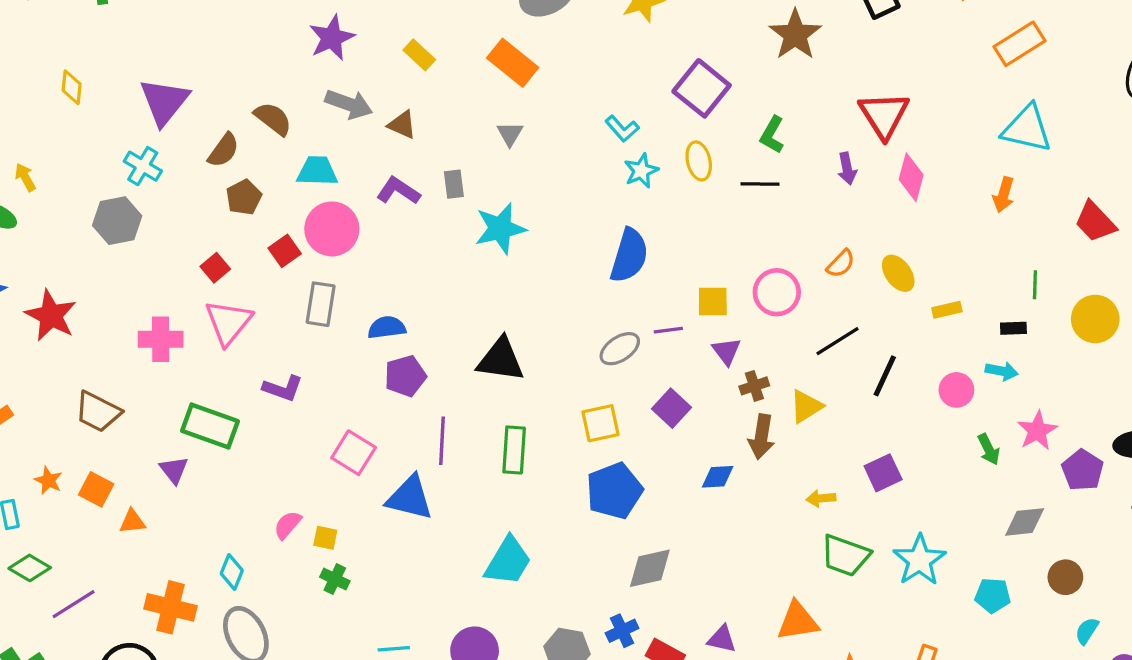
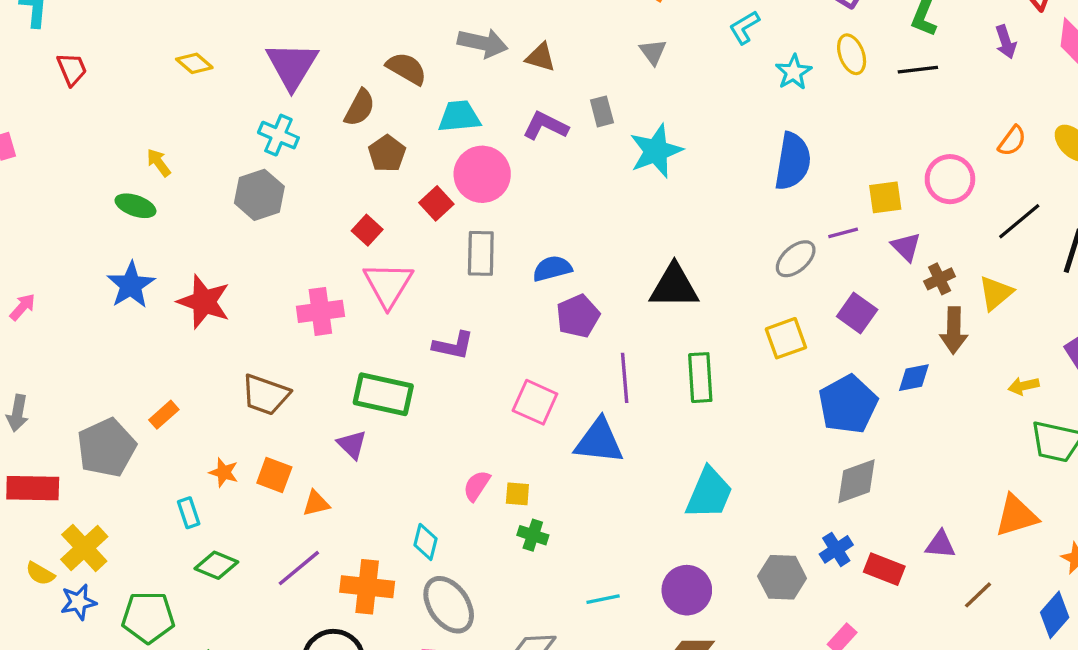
yellow diamond: (72, 87) -> (194, 63), turned -48
cyan L-shape: (622, 129) -> (744, 27), moved, turned 108
blue pentagon: (614, 491) -> (848, 404), moved
purple line: (74, 604) -> (299, 568), moved

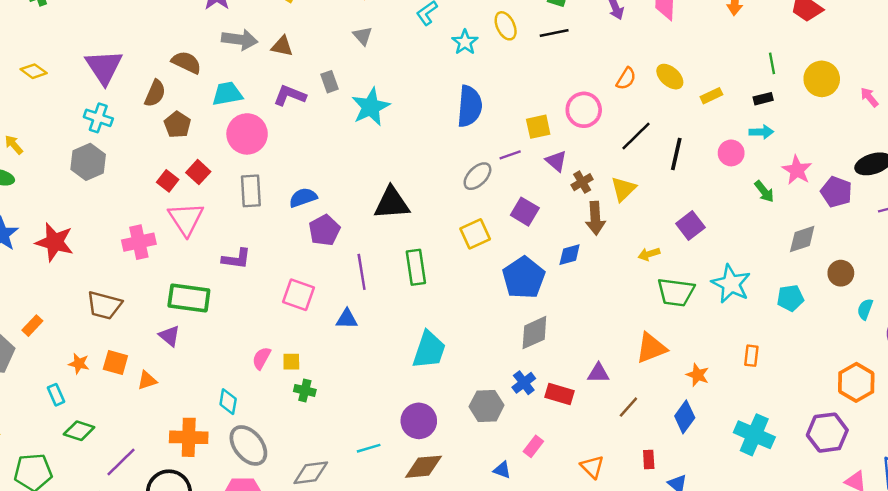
red square: (436, 203) -> (198, 172), moved
blue triangle: (599, 441) -> (347, 319), size x0.6
purple line: (299, 568) -> (121, 462), moved
cyan line: (603, 599) -> (369, 448), moved

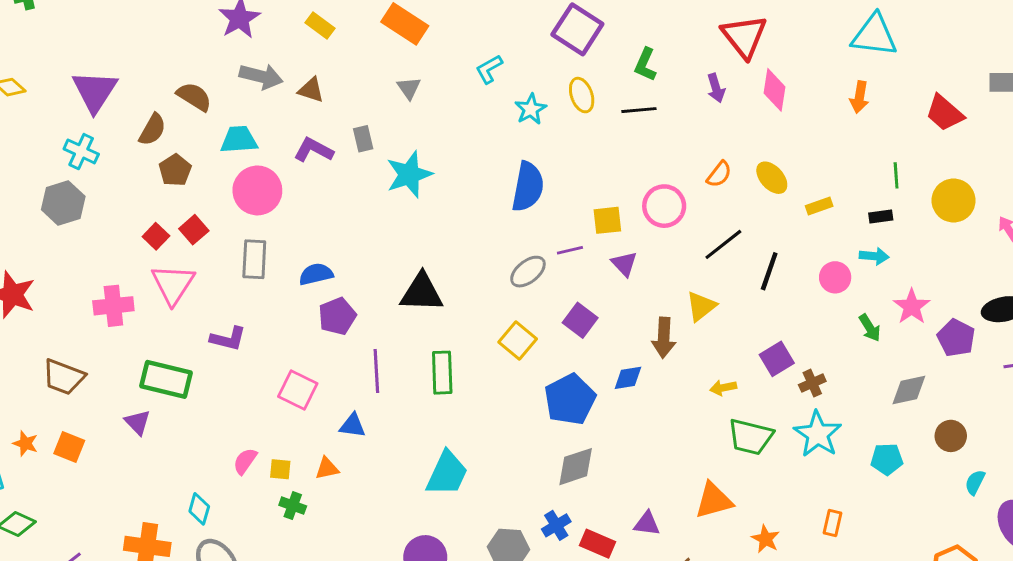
brown cross: (582, 182) -> (812, 383), moved
yellow square: (475, 234) -> (518, 340), turned -32
orange triangle: (147, 380) -> (327, 468), moved

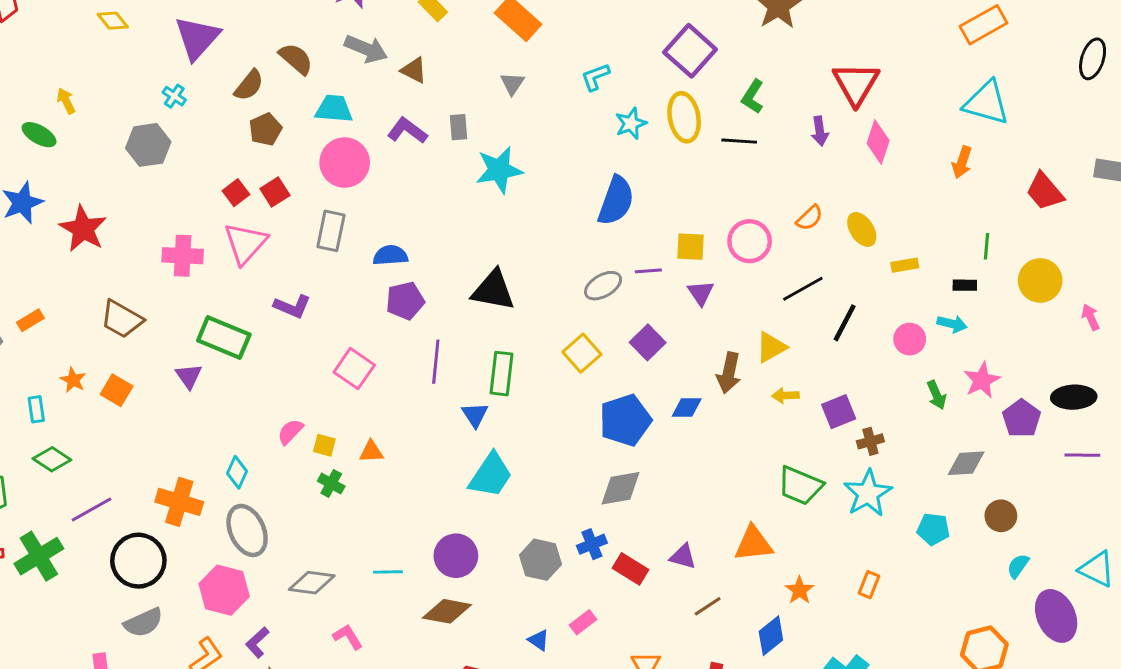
yellow ellipse: (582, 95) -> (684, 117), size x1.4
cyan cross: (81, 151) -> (174, 96), size x0.7
yellow arrow: (723, 388) -> (785, 395), moved
blue triangle: (353, 425) -> (475, 415), moved, turned 40

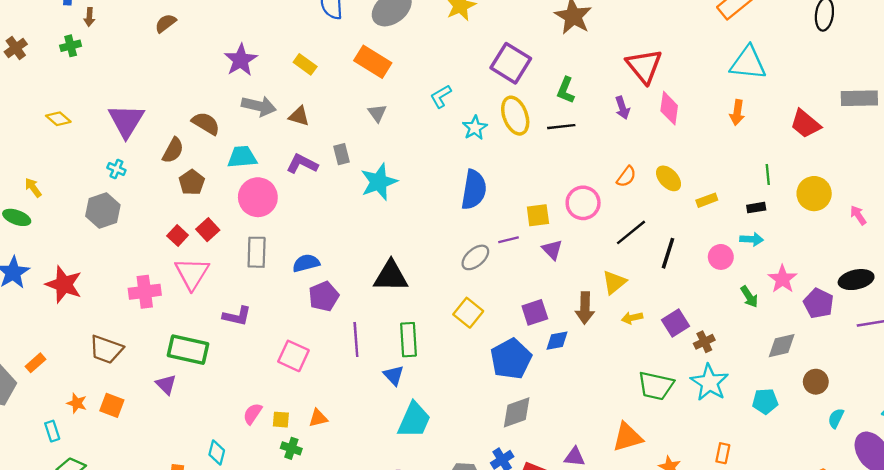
purple square: (648, 342) -> (535, 312), moved, turned 36

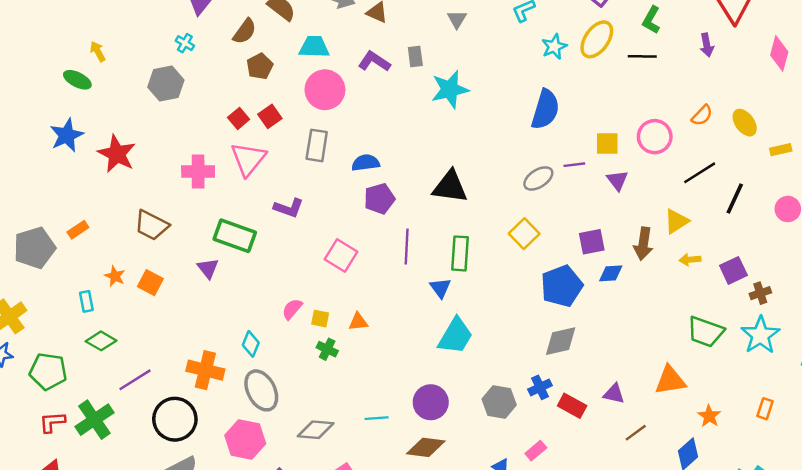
pink diamond: (669, 108) -> (779, 53), moved
yellow ellipse: (515, 116) -> (597, 39), turned 48

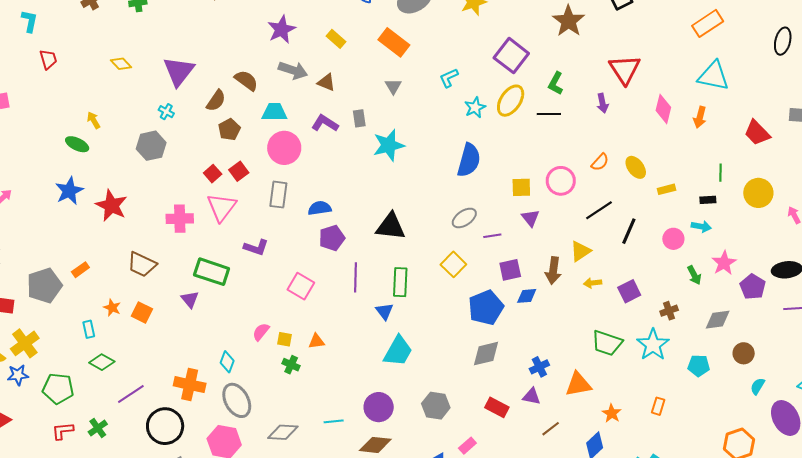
purple line: (574, 165) -> (492, 236), moved
brown cross: (760, 293) -> (669, 311), moved
blue cross: (540, 387) -> (539, 367), moved
green cross: (94, 420) -> (98, 428), size x0.6

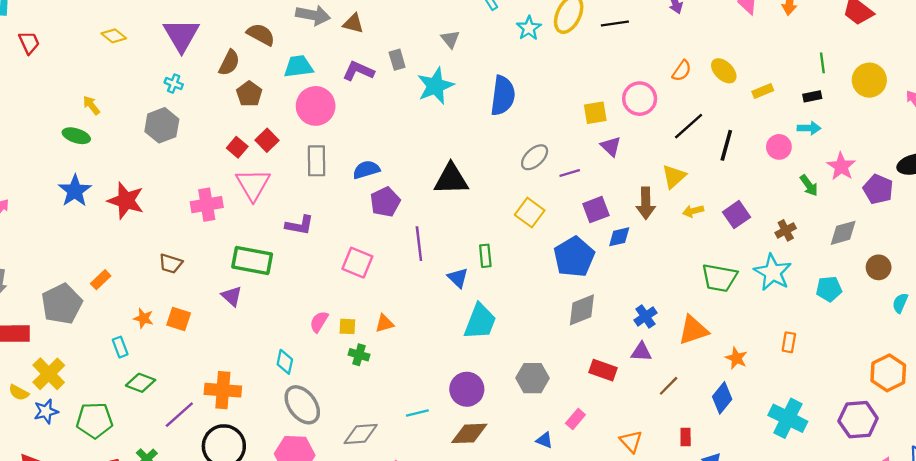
gray triangle: (393, 86) -> (450, 39), moved
blue semicircle: (469, 160) -> (503, 96), moved
brown trapezoid: (142, 264) -> (171, 264), size x0.7
green rectangle: (400, 282) -> (485, 256), moved, size x0.7
orange cross: (190, 385) -> (223, 390), moved

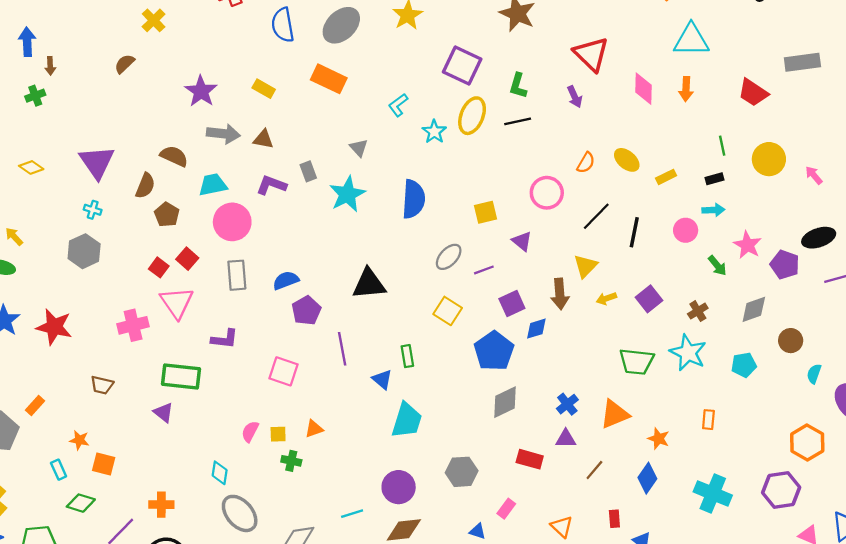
yellow square: (595, 113) -> (485, 212), moved
orange square: (179, 319) -> (104, 464), moved
orange cross: (223, 390) -> (161, 505), size x0.7

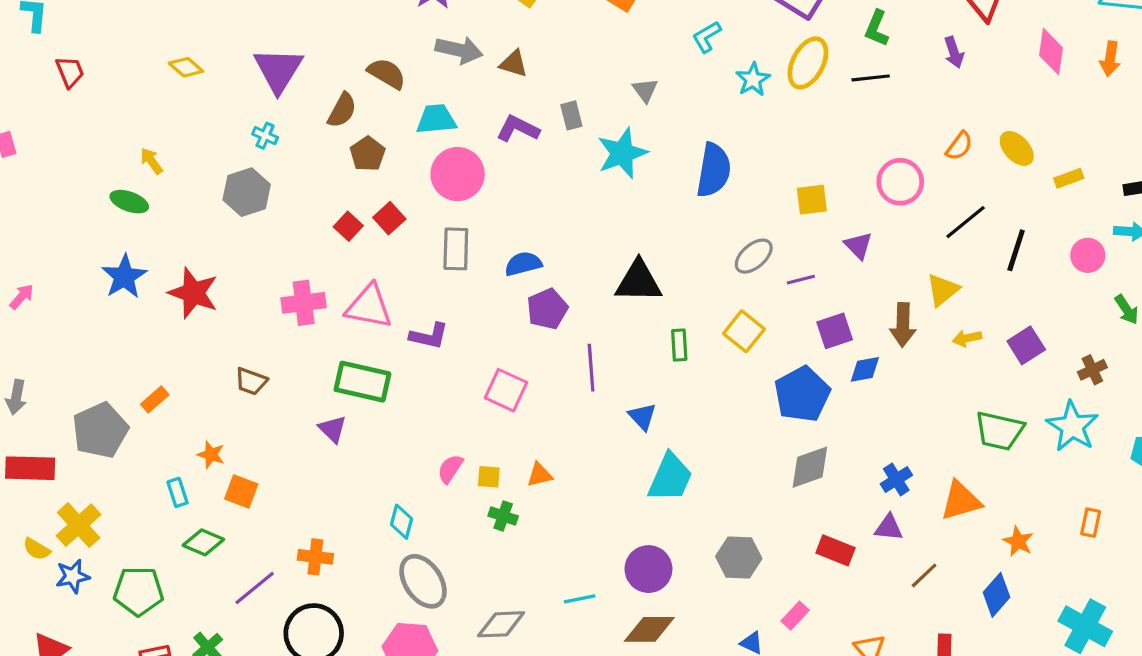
pink triangle: (177, 303) -> (369, 307), moved, turned -51
green rectangle: (407, 356) -> (679, 345), moved

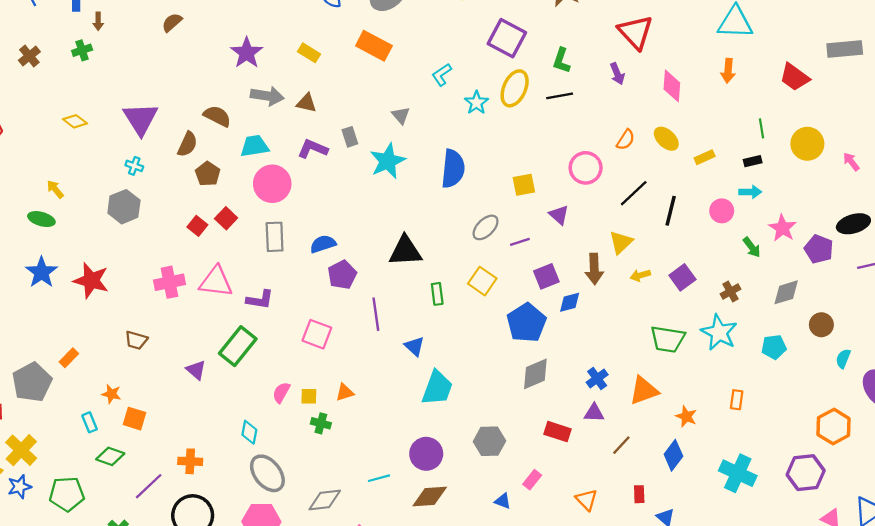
pink diamond: (1051, 52) -> (672, 86), moved
green rectangle: (362, 382) -> (238, 346), moved, turned -60

